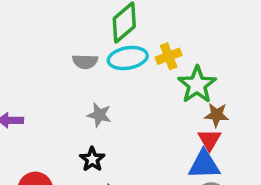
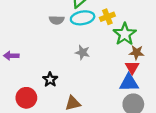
gray star: (99, 115) -> (83, 52), moved
black star: (92, 159) -> (50, 79), moved

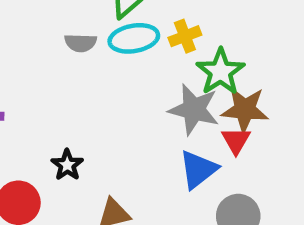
gray star: (83, 52) -> (194, 109), moved, size x1.6
brown star: (137, 52) -> (245, 109), size x1.5
blue triangle: (129, 83) -> (198, 169), moved, turned -36

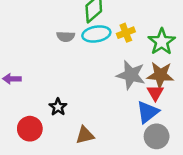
green star: (220, 72) -> (162, 42), moved
blue triangle: (198, 169) -> (148, 112), moved

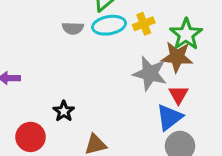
brown star: (160, 75) -> (177, 57), moved

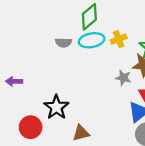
gray star: (150, 74) -> (123, 78), size x0.6
black star: (64, 111) -> (56, 107), size x1.5

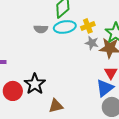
gray star: (123, 78) -> (92, 43), moved
red circle: (31, 127) -> (13, 91), moved

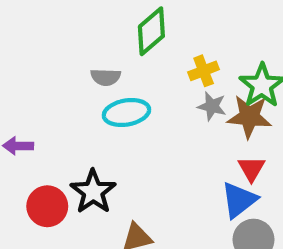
cyan ellipse: (65, 27) -> (126, 113), moved

